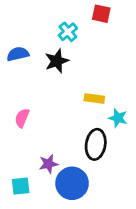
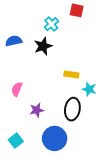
purple star: (48, 164) -> (37, 110), moved
cyan square: (21, 186) -> (16, 141), turned -32

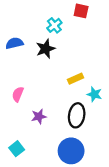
yellow rectangle: (71, 74) -> (76, 79), turned -32
blue circle: (55, 138) -> (71, 151), moved

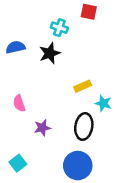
cyan cross: (54, 25) -> (59, 28), turned -32
pink semicircle: (18, 94) -> (19, 103), turned -40

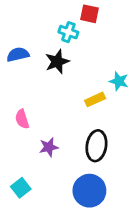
red square: (89, 12) -> (89, 14), moved
cyan star: (103, 103) -> (119, 81), moved

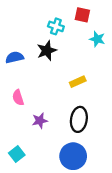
red square: (89, 14) -> (82, 15), moved
blue semicircle: (18, 55) -> (15, 57), moved
cyan star: (119, 81) -> (97, 39), moved

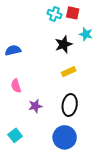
cyan cross: (56, 26) -> (54, 14), moved
black star: (47, 51) -> (64, 44), moved

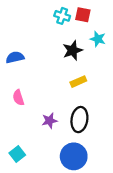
purple star: (35, 106) -> (50, 121), moved

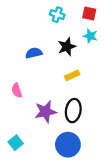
red square: (83, 15) -> (89, 14), moved
blue semicircle: (15, 57) -> (34, 53), moved
purple star: (50, 121) -> (46, 112), size x1.5

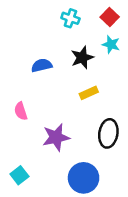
red square: (89, 14) -> (110, 17), turned 32
black ellipse: (73, 111) -> (108, 133), moved

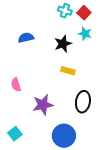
cyan cross: (70, 18) -> (65, 11), moved
blue semicircle: (42, 65) -> (26, 38), moved
yellow rectangle: (89, 93) -> (68, 71), turned 40

